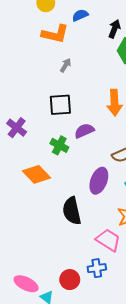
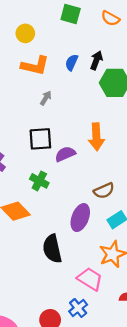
blue semicircle: (80, 15) -> (72, 62), moved, turned -42
purple semicircle: (84, 131) -> (65, 154), moved
blue cross: (97, 268) -> (78, 308), turned -30

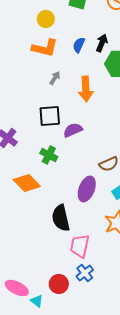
yellow circle: (25, 33) -> (46, 19), moved
orange arrow: (96, 137) -> (86, 89), moved
pink trapezoid: (90, 279) -> (80, 246), moved, turned -110

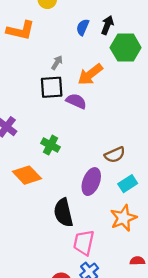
orange L-shape: (45, 48) -> (21, 30), moved
orange arrow: (86, 89) -> (90, 74), turned 55
black square: (50, 116) -> (52, 87), moved
purple semicircle: (73, 130) -> (76, 101), moved, turned 48

